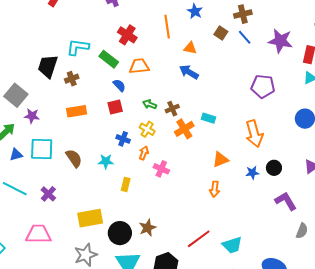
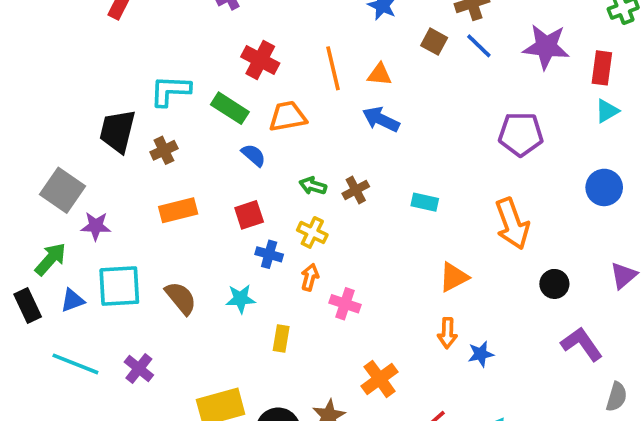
orange line: (167, 27) -> (333, 68), moved
red square: (115, 107) -> (249, 215), moved
orange cross: (184, 129) -> (380, 379), moved
blue star: (252, 173) -> (481, 354), moved

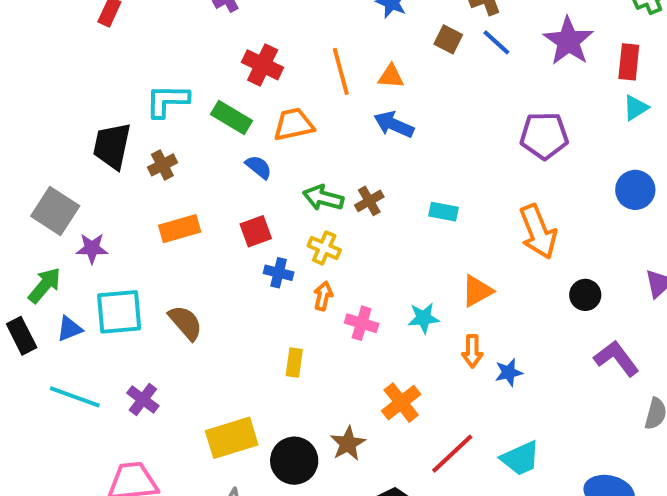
purple star: (546, 47) -> (568, 41), turned 30
green arrow: (313, 186) -> (323, 198), size x1.4
cyan star: (241, 299) -> (424, 318), moved

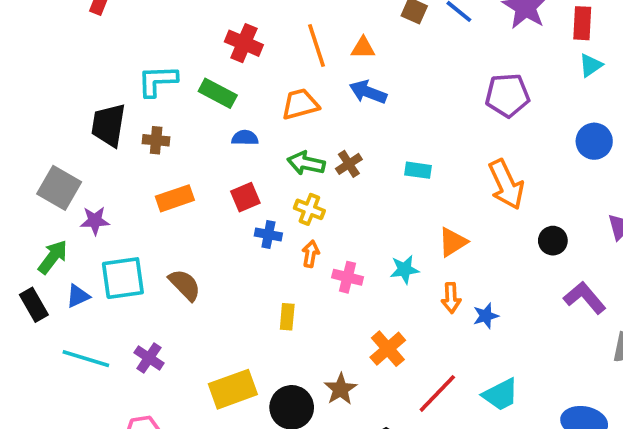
orange trapezoid: (294, 124) -> (300, 104), moved
brown cross: (162, 165) -> (156, 140), turned 35
blue semicircle: (259, 167) -> (245, 138), turned -35

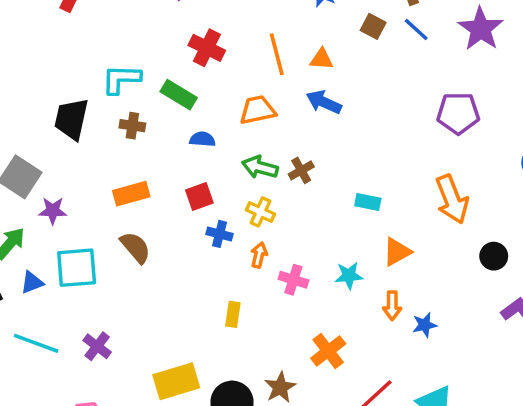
brown cross: (156, 140) -> (132, 126), moved
cyan rectangle: (418, 170) -> (368, 202), moved
brown semicircle: (185, 285) -> (135, 247), moved

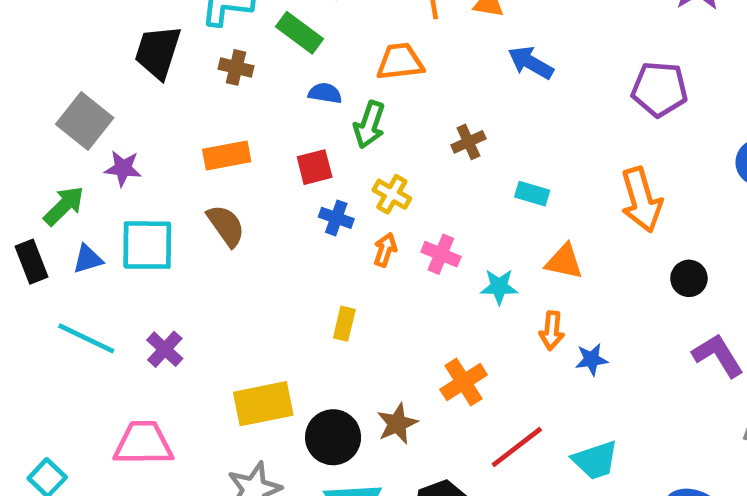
blue arrow: (324, 102) -> (531, 63), moved
green arrow: (260, 167) -> (369, 125), moved, turned -92
brown cross: (301, 170) -> (468, 142), moved
orange triangle: (397, 252) -> (564, 262), turned 36
pink cross: (293, 280) -> (441, 254), moved

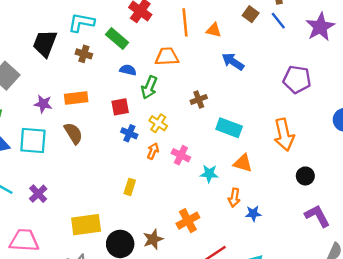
purple star: (123, 168) -> (43, 104), moved
cyan rectangle: (532, 194) -> (229, 128), size x1.5

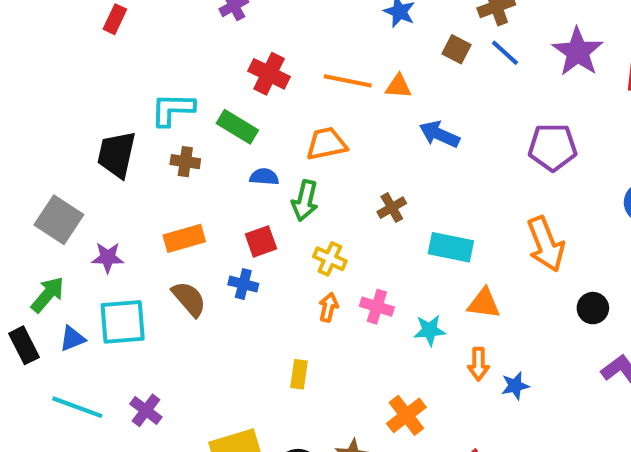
orange line: (185, 22) -> (348, 81), turned -64
purple star: (43, 104) -> (108, 257), moved
blue cross: (129, 133) -> (243, 284), moved

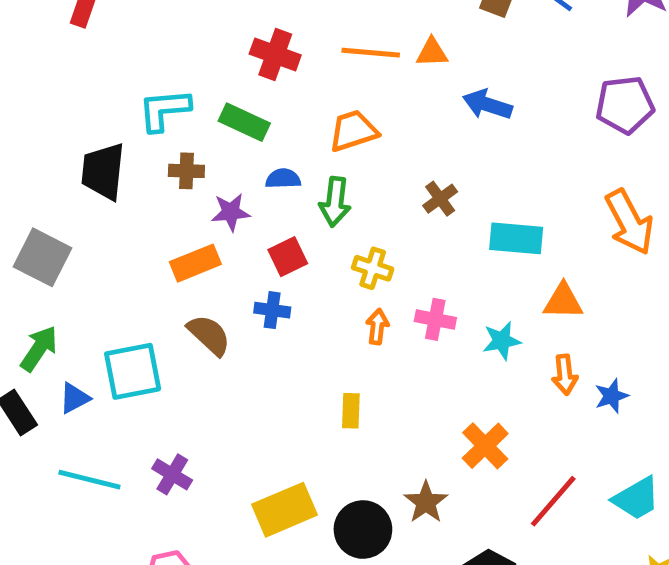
purple star: (108, 257) -> (231, 212), moved

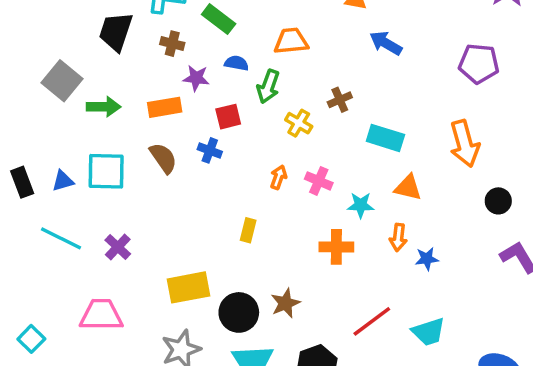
yellow cross: (373, 268) -> (299, 123), moved
green arrow: (39, 348) -> (104, 107), moved, turned 44
orange cross: (485, 446) -> (336, 247), moved, turned 32

